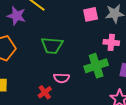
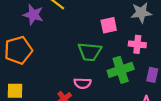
pink square: (91, 14) -> (109, 25), moved
green trapezoid: (52, 46) -> (90, 52), moved

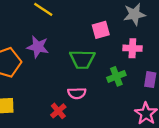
purple star: (33, 15) -> (38, 47), moved
green cross: (121, 70) -> (116, 76), size x0.7

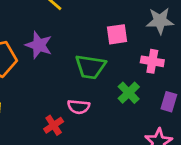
green cross: (116, 76) -> (129, 93), turned -30

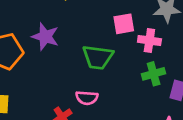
pink cross: (152, 61) -> (149, 40), moved
green cross: (129, 93) -> (154, 74), moved, turned 30

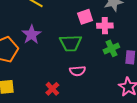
purple star: (45, 37) -> (32, 35), turned 30
pink semicircle: (87, 98) -> (77, 71), moved

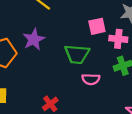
pink semicircle: (77, 71) -> (91, 79), moved

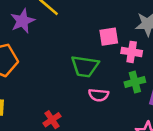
purple star: (34, 39) -> (23, 21), moved

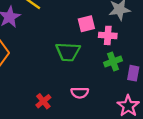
pink semicircle: (99, 95) -> (80, 93), moved

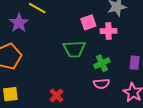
green cross: (113, 62) -> (102, 63), moved
pink semicircle: (80, 93) -> (102, 84), moved

